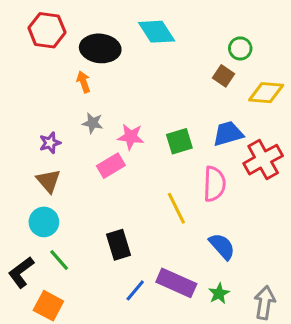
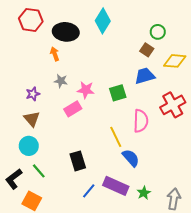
cyan diamond: (157, 32) -> (103, 21), turned 65
blue trapezoid: (228, 134) -> (145, 76), moved
blue semicircle: (222, 246) -> (131, 158), moved

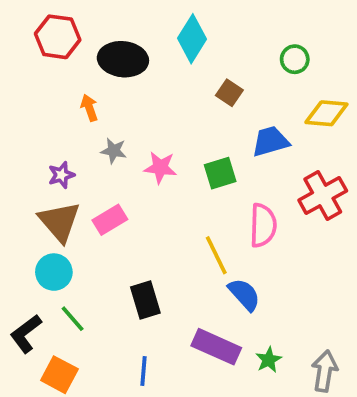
brown square: (147, 50) -> (229, 93), moved
orange arrow: (55, 54) -> (89, 108), moved
pink rectangle: (73, 109) -> (110, 220), moved
brown triangle: (32, 119) -> (59, 222), size x1.4
blue line: (89, 191) -> (143, 371), moved, turned -35

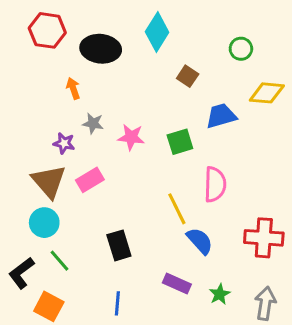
purple star: (61, 175) -> (64, 143), moved, turned 30
red cross: (323, 195) -> (264, 238), moved, turned 33
purple rectangle: (216, 347) -> (177, 284), size x0.7

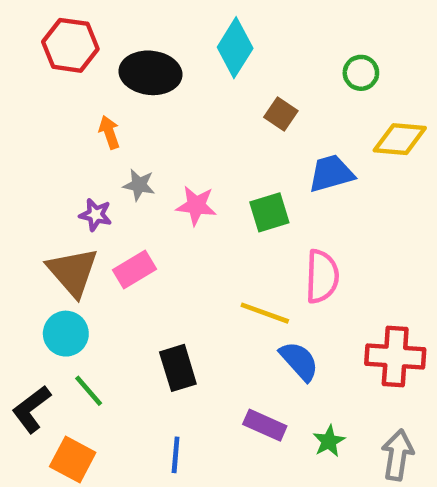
yellow line: (177, 209) -> (265, 313), turned -44

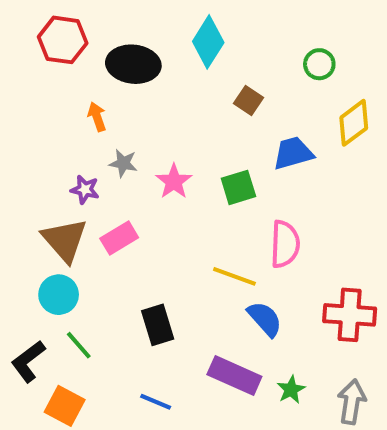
yellow diamond: (400, 139) -> (354, 123), turned -42
pink star: (196, 206) -> (174, 181), turned 30
purple rectangle: (265, 425) -> (234, 375), size x1.4
blue line: (176, 455) -> (156, 402), turned -72

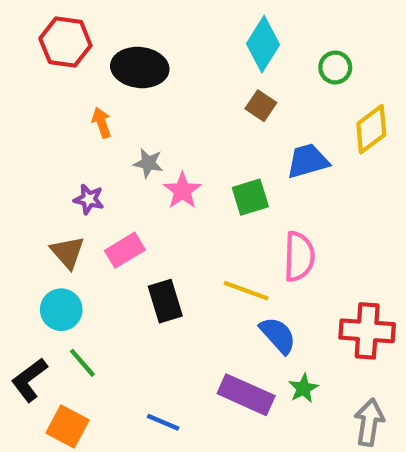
cyan diamond: (208, 42) -> (263, 44), moved
gray star: (123, 163) -> (148, 163), moved
brown triangle: (65, 240) -> (68, 252), size x0.7
black rectangle: (158, 325) -> (165, 301), moved
green star: (291, 390) -> (303, 388), moved

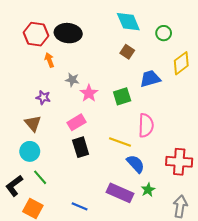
red hexagon: (65, 42) -> (36, 34), moved
cyan diamond: (263, 44) -> (128, 22), turned -55
pink rectangle: (125, 250) -> (76, 122), moved

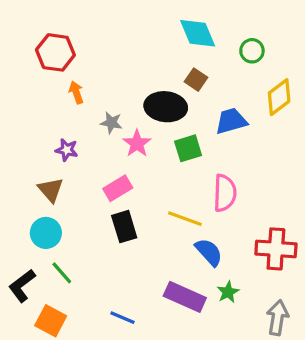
black ellipse: (68, 33) -> (166, 107), moved

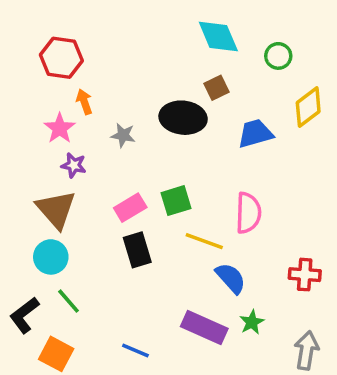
brown square: (196, 80) -> (217, 88), turned 30
pink star: (137, 143) -> (60, 128), moved
green square: (188, 148) -> (176, 201), moved
brown triangle: (51, 190) -> (56, 209), size x1.4
red cross: (276, 249) -> (305, 275), size x0.7

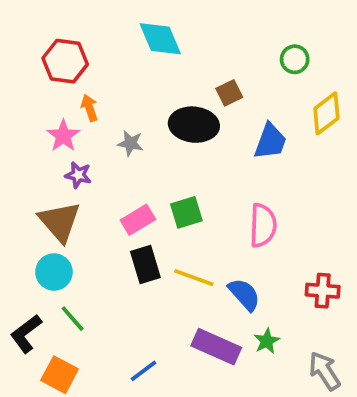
cyan diamond: (218, 37) -> (160, 39), moved
blue trapezoid: (255, 134) -> (270, 141), turned 126
yellow line: (204, 241) -> (194, 278), moved
blue line: (135, 350) -> (144, 371), turned -60
gray arrow: (306, 350) -> (325, 371), turned -42

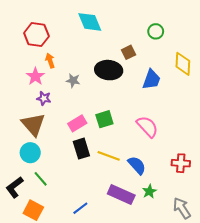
green circle: (295, 59) -> (156, 31), moved
yellow diamond: (326, 113) -> (183, 64), turned -50
pink semicircle: (263, 225) -> (147, 127), turned -45

